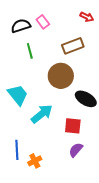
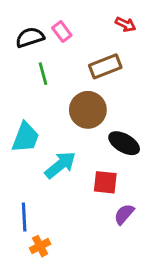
cyan trapezoid: (18, 95) -> (26, 137), turned 60
purple semicircle: (76, 150) -> (124, 214), moved
orange cross: (35, 161) -> (40, 246), moved

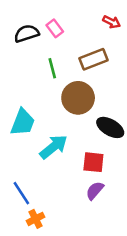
green line: (43, 74) -> (52, 68), moved
purple semicircle: (124, 214) -> (95, 191), moved
blue line: (24, 217) -> (21, 193), turned -30

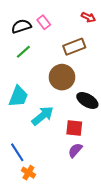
green line: (52, 68) -> (23, 52), moved, turned 63
orange cross: (36, 219) -> (28, 173), turned -32

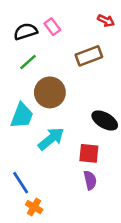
brown circle: (62, 77) -> (50, 92), moved
purple semicircle: (75, 150) -> (90, 180), turned 126

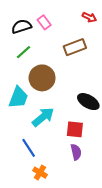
blue line: (21, 183) -> (29, 148), moved
orange cross: (34, 207) -> (40, 173), moved

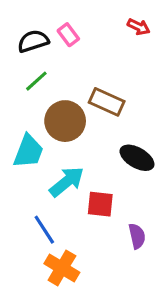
brown rectangle: (75, 47) -> (107, 102), moved, turned 45
red square: (75, 129) -> (100, 204), moved
purple semicircle: (76, 152) -> (137, 236), moved
orange cross: (40, 173) -> (62, 268), size x1.5

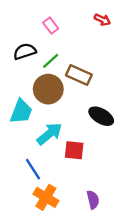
black semicircle: (33, 41) -> (25, 51), moved
green line: (36, 81) -> (51, 61), moved
purple semicircle: (137, 236) -> (93, 200), moved

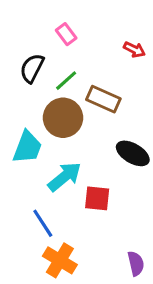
red arrow: (102, 20) -> (134, 50), moved
black semicircle: (25, 51) -> (32, 68), turned -45
purple semicircle: (93, 200) -> (136, 263), moved

